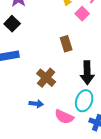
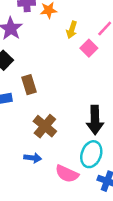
brown rectangle: (66, 44) -> (29, 85), moved

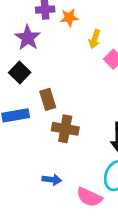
brown cross: (45, 126) -> (65, 129), moved, turned -30

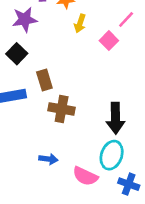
purple star: (28, 38) -> (25, 19), turned 30
yellow arrow: (95, 39) -> (80, 23), moved

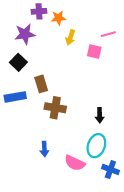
pink line: (126, 19) -> (108, 34), turned 32
pink square: (109, 41) -> (94, 51), turned -32
black arrow: (116, 118) -> (100, 115), size x0.6
blue arrow: (48, 159) -> (44, 149), turned 80

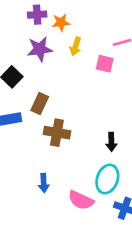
purple star: (25, 34) -> (40, 49), moved
brown rectangle: (41, 84) -> (40, 103), turned 42

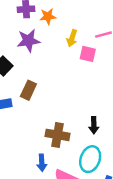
yellow arrow: (76, 46) -> (72, 38), moved
brown cross: (57, 133) -> (57, 135), moved
blue arrow: (44, 183) -> (42, 163), moved

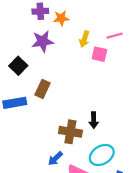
black arrow: (94, 125) -> (94, 120), moved
cyan ellipse: (90, 159) -> (102, 155), turned 40
blue arrow: (42, 163) -> (55, 158), turned 49

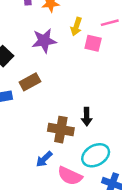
purple star: (43, 41) -> (44, 41), moved
brown rectangle: (43, 89) -> (30, 82), turned 36

